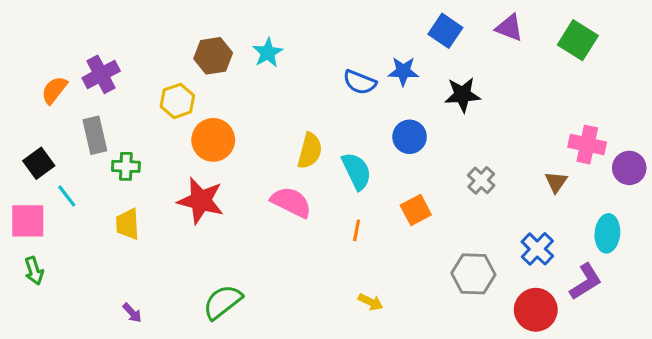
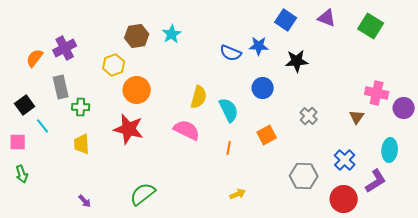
pink square: (28, 221) -> (18, 142), size x0.7
yellow arrow: (371, 302) -> (238, 194), turned -49

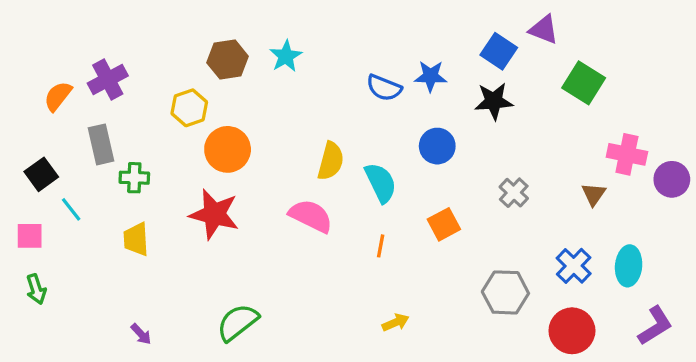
blue square: (286, 20) -> (499, 51), moved
green square: (371, 26) -> (584, 83), moved
cyan ellipse: (390, 150) -> (629, 266), moved
purple L-shape: (376, 181) -> (655, 326), moved

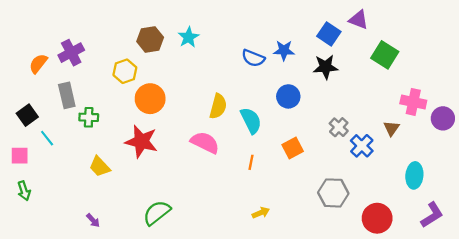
yellow trapezoid: (136, 239) -> (100, 167), moved, turned -40
blue cross: (574, 266) -> (362, 146), moved

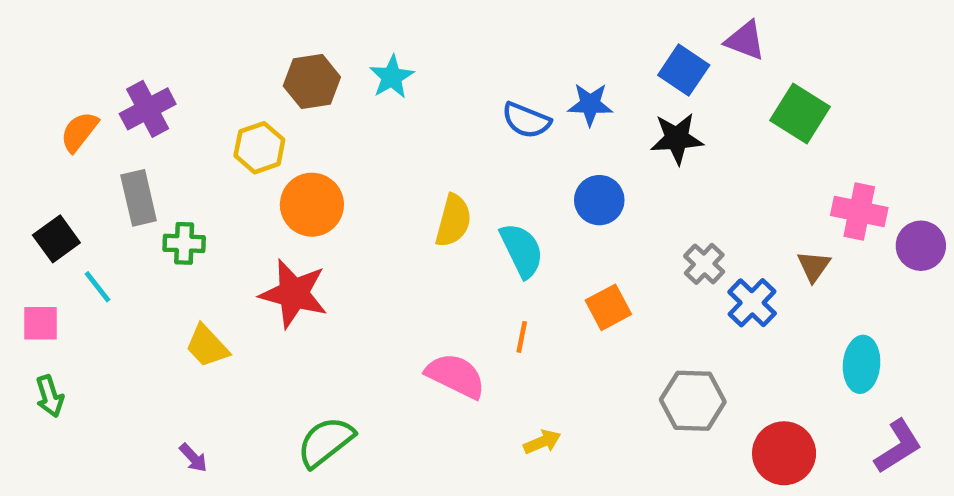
pink semicircle: (205, 143) -> (456, 376), moved

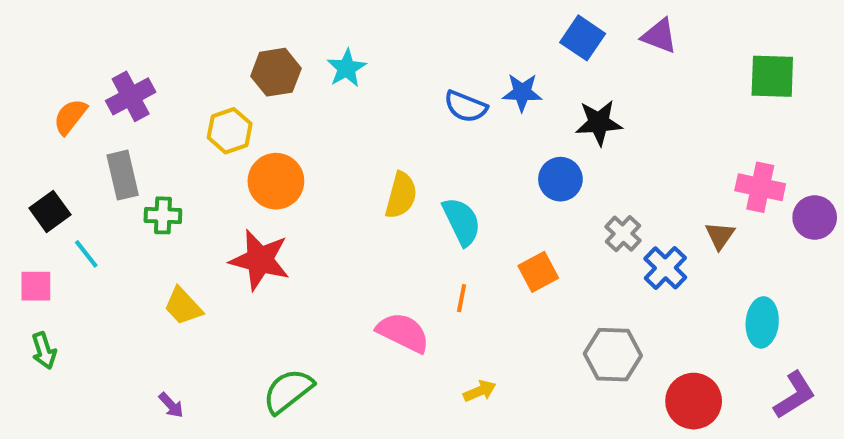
blue square: (684, 70) -> (583, 38), moved
green square: (800, 113) -> (772, 76), moved, turned -30
blue circle: (599, 200) -> (560, 179), moved

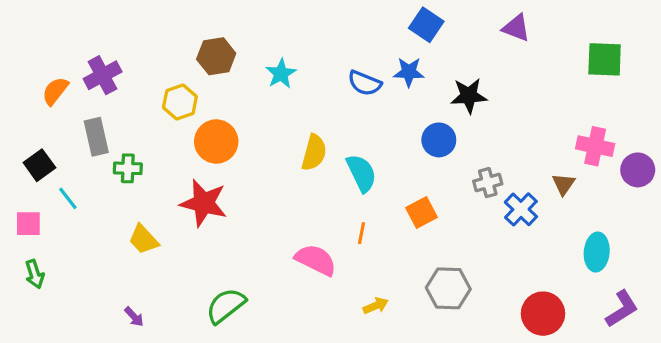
blue square: (583, 38) -> (426, 25), moved
cyan star: (347, 68) -> (281, 74), moved
gray cross: (623, 234) -> (488, 183), turned 32
gray hexagon: (613, 355) -> (448, 288), moved

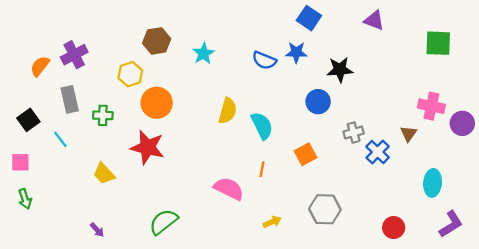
green cross: (128, 168) -> (103, 115), moved
cyan line: (68, 198) -> (60, 139), moved
red circle: (543, 314) -> (394, 228), size x0.7

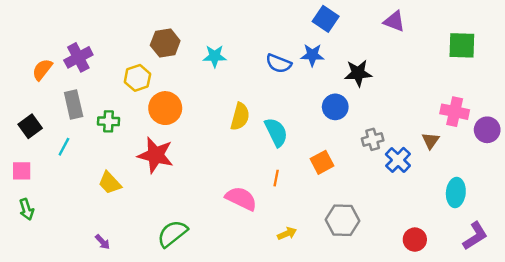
cyan star: (204, 54) -> (215, 56), turned 30
cyan line: (60, 139) -> (64, 147), turned 66

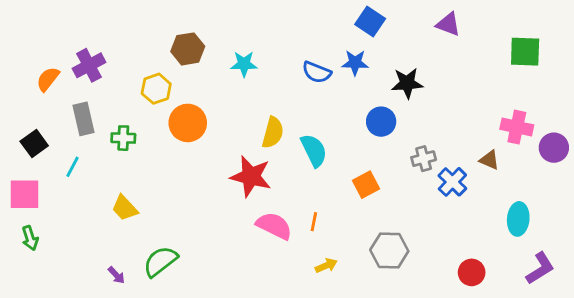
brown triangle: (431, 141) -> (489, 160), turned -42
red star: (156, 155) -> (251, 176), moved
pink square: (22, 171) -> (25, 194), size x1.4
orange line: (276, 178) -> (314, 222), moved
green semicircle: (172, 234) -> (160, 261), moved

